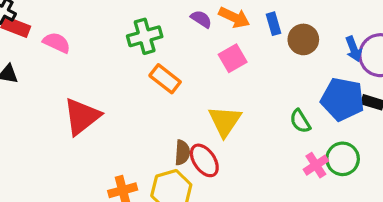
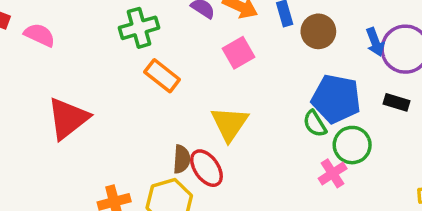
blue pentagon: (343, 99) -> (336, 99), moved
green circle: (343, 159) -> (352, 145), moved

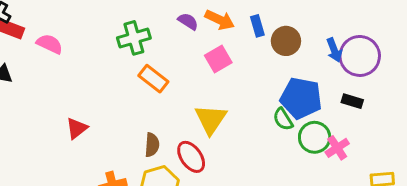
red triangle: (68, 118) -> (77, 128), moved, size x0.6
brown semicircle: (182, 159) -> (152, 145), moved
pink cross: (333, 173) -> (337, 148), moved

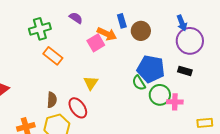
orange arrow: (220, 20) -> (107, 34), moved
blue arrow: (334, 50) -> (182, 23), moved
yellow triangle: (211, 119) -> (91, 83), size x0.7
pink cross: (337, 148) -> (175, 102), turned 35

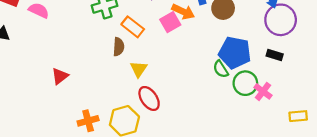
orange rectangle: (53, 56) -> (133, 27), moved
yellow triangle: (91, 83) -> (139, 69), moved
brown semicircle: (52, 100) -> (119, 47), moved
pink cross: (175, 102) -> (263, 91), turned 35

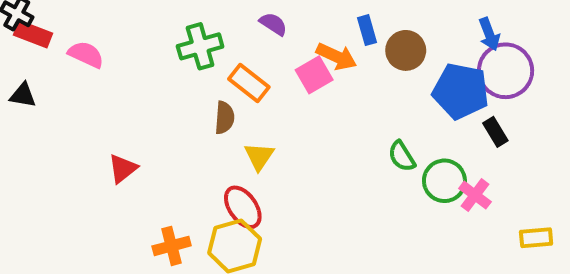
blue pentagon: (235, 53) -> (461, 91), moved
black rectangle: (275, 55) -> (495, 132), turned 42
red ellipse: (149, 98) -> (243, 207), moved

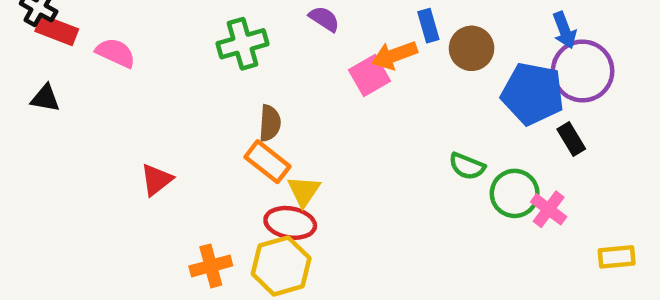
orange arrow: (336, 57) -> (394, 55), turned 135
orange rectangle: (249, 83) -> (268, 162), moved
yellow triangle: (259, 156) -> (304, 191), moved
green semicircle: (402, 156) -> (467, 166), turned -36
red ellipse: (243, 207) -> (290, 223), turned -45

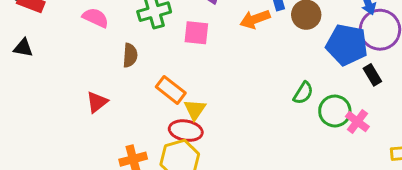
pink semicircle: (116, 53) -> (95, 18), moved
pink square: (370, 76) -> (196, 33), moved, turned 36
brown semicircle: (270, 123) -> (130, 55), moved
green semicircle: (467, 166) -> (303, 93), turned -80

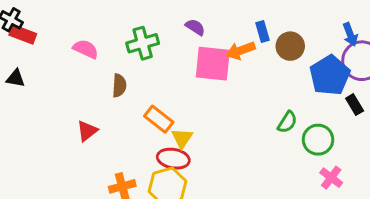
pink square: (196, 33) -> (213, 64), moved, size x1.5
blue pentagon: (347, 45) -> (330, 75), turned 30
pink cross: (357, 122) -> (331, 178), moved

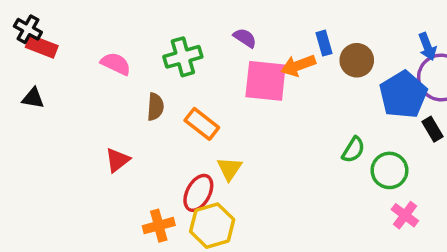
orange rectangle: (159, 119) -> (202, 124), moved
red ellipse: (173, 159) -> (198, 193), moved, turned -72

